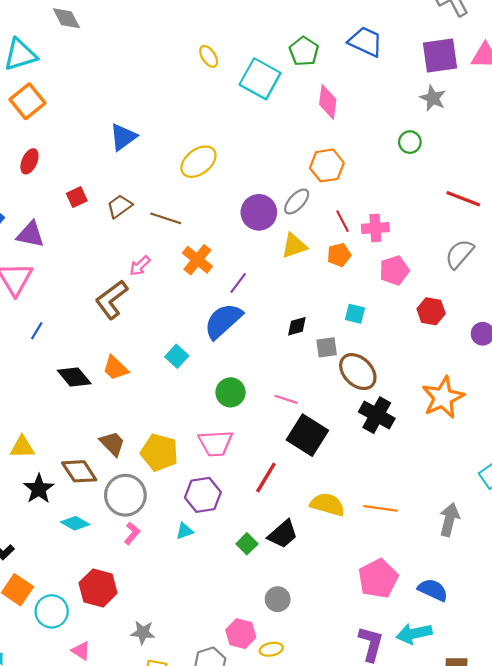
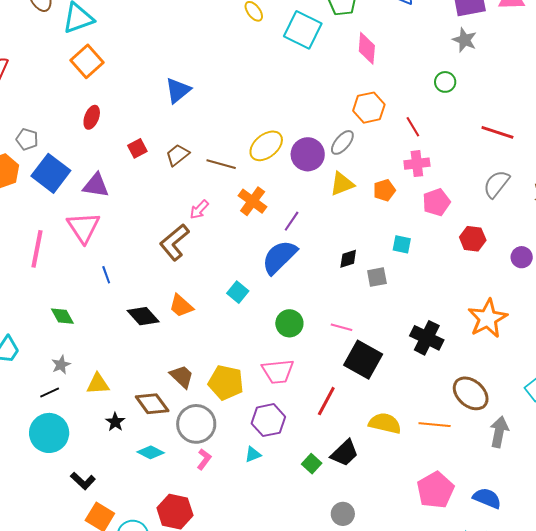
yellow ellipse: (198, 162) -> (266, 146), moved
red line: (343, 221) -> (413, 127), moved
blue line: (37, 331) -> (106, 275), turned -48
brown ellipse: (358, 372) -> (471, 393), moved
black star: (39, 489) -> (115, 422), size x0.7

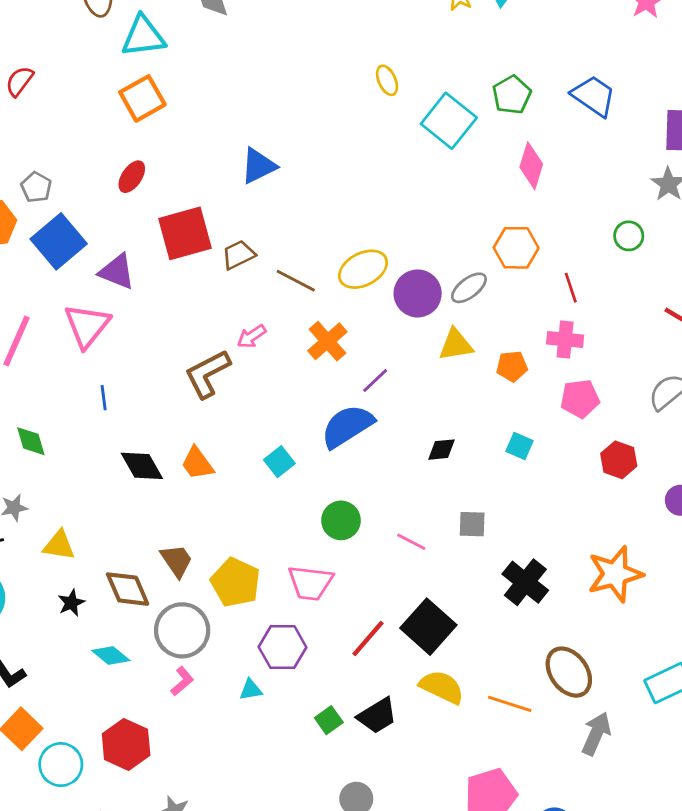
red square: (137, 148) -> (185, 233), size x2.0
gray square: (377, 277) -> (472, 524), moved
black square: (363, 360) -> (428, 627), moved

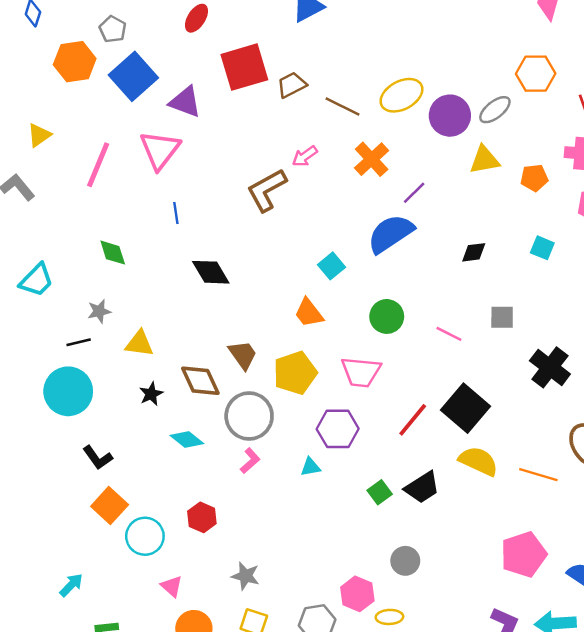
orange trapezoid: (197, 463) -> (309, 313), moved
yellow pentagon: (236, 582) -> (295, 373), turned 30
red hexagon: (126, 744) -> (202, 517), size x0.7

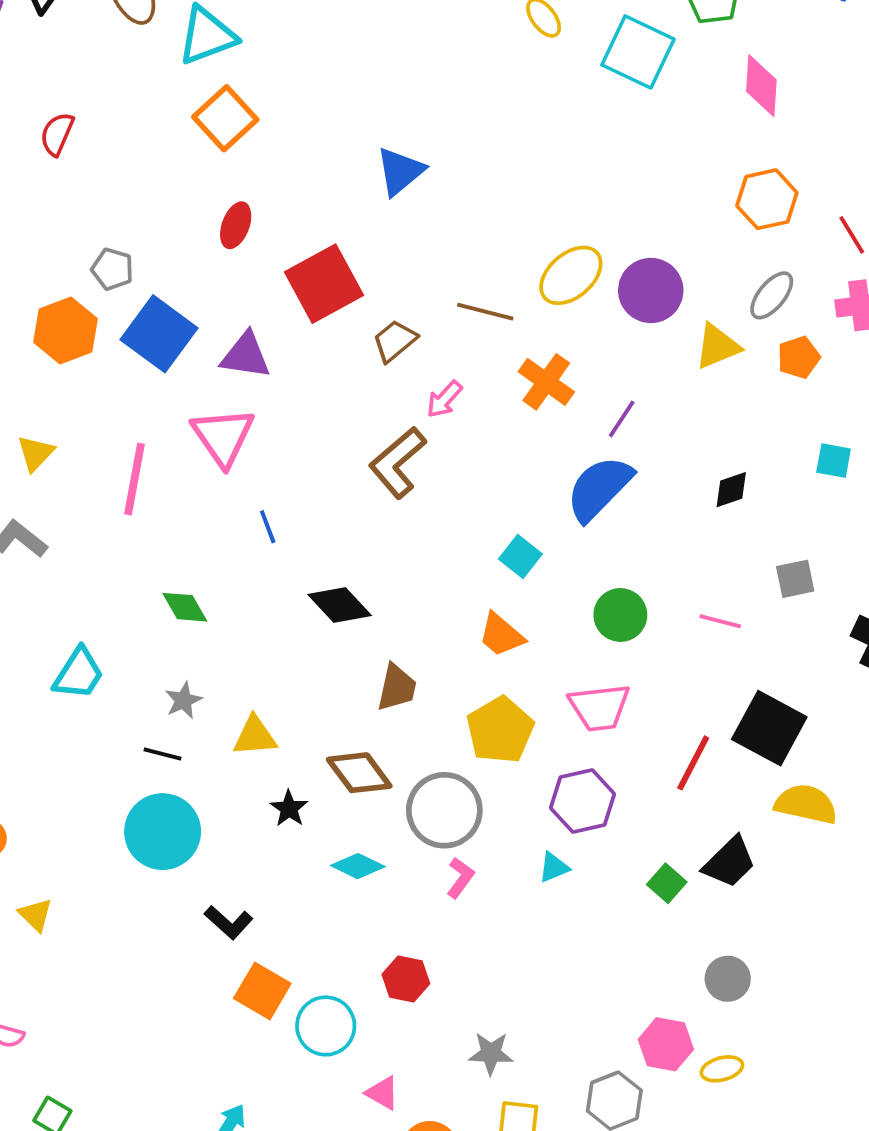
brown trapezoid: (292, 85) -> (395, 341), moved
gray ellipse: (495, 110) -> (772, 295), moved
black line: (79, 342) -> (162, 754), turned 40
brown trapezoid: (243, 355) -> (397, 688), moved, turned 60

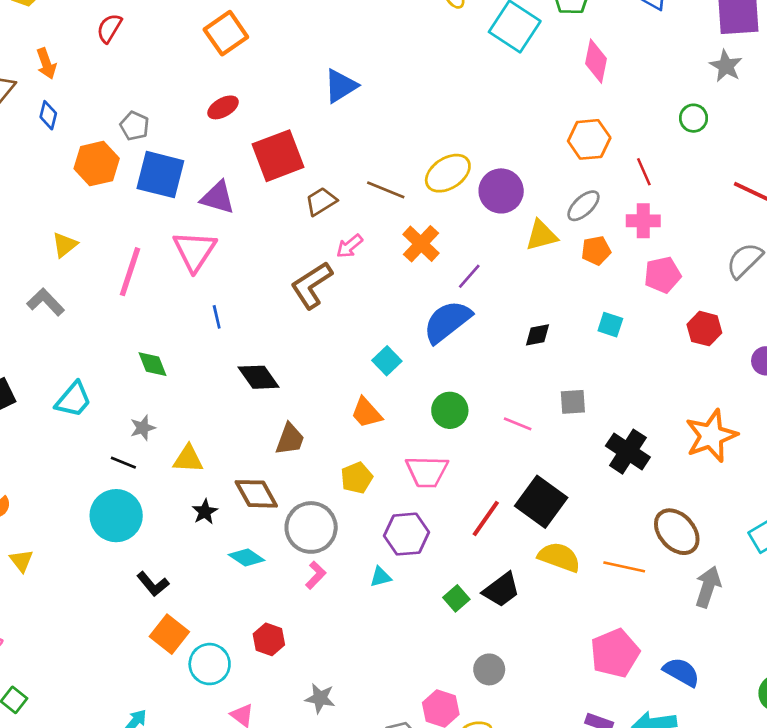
red ellipse: (236, 225) -> (223, 107), turned 32
blue square: (159, 334) -> (160, 175), turned -30
yellow pentagon: (500, 730) -> (357, 478), size x0.7

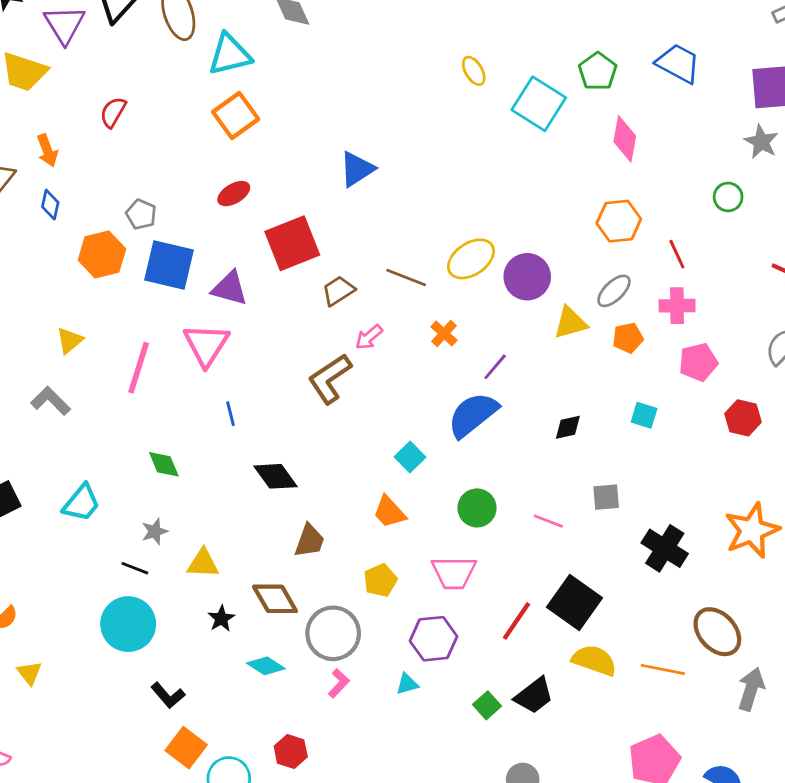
orange cross: (421, 244) -> (444, 333), size x0.7

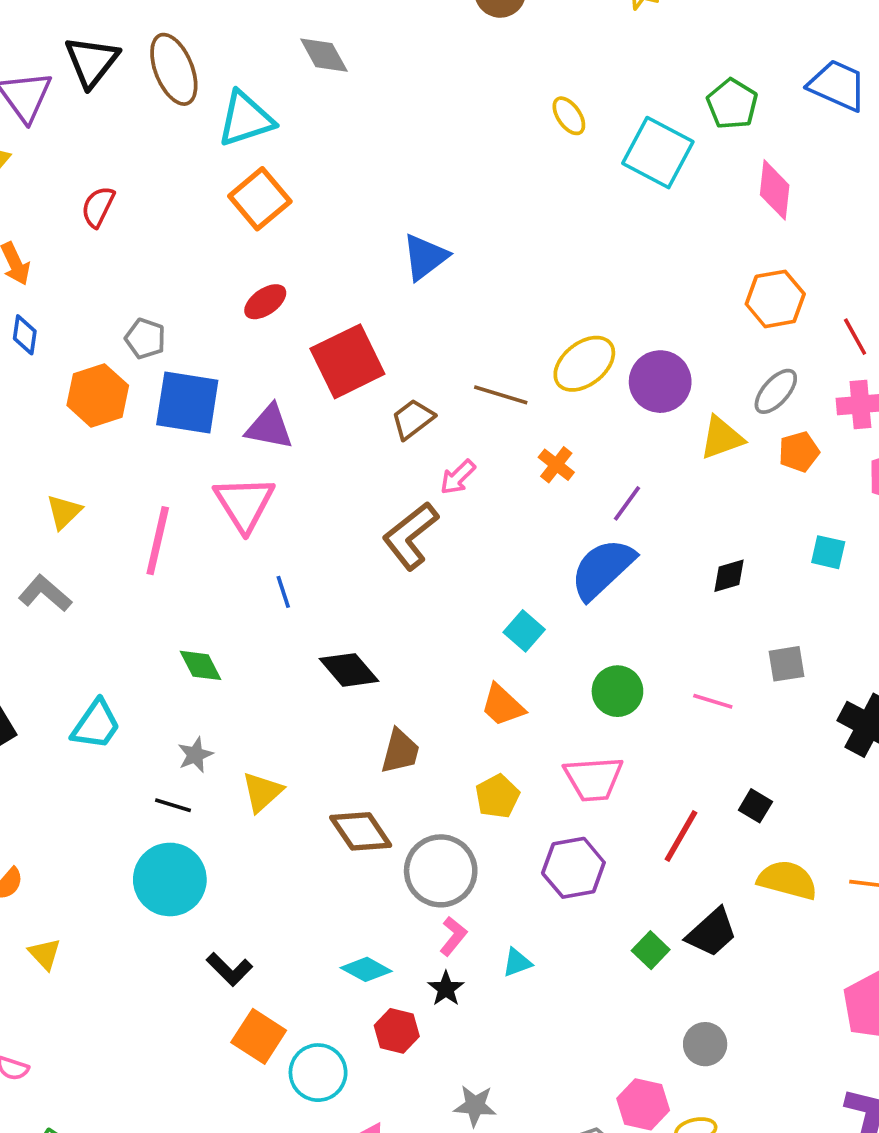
yellow triangle: (203, 563) -> (262, 792), turned -40
black square: (574, 602) -> (755, 806), size x0.5
black star: (221, 619) -> (446, 989), moved
cyan diamond: (266, 666) -> (366, 969), moved
cyan triangle: (407, 684) -> (517, 963), moved

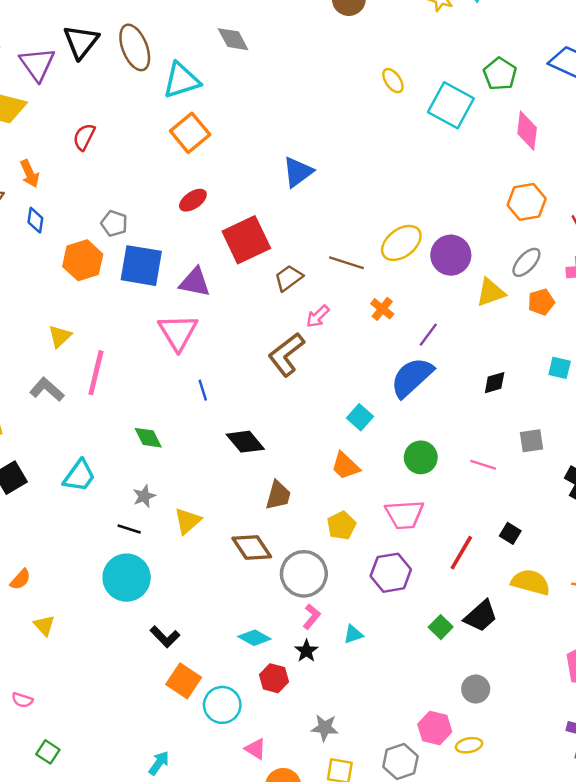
pink line: (158, 541) -> (96, 373), moved

